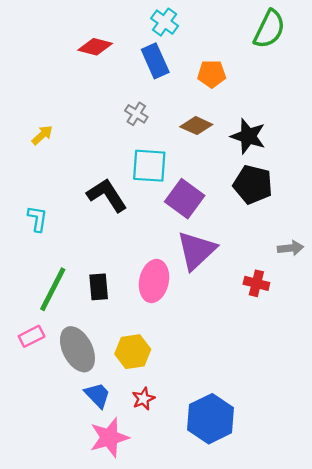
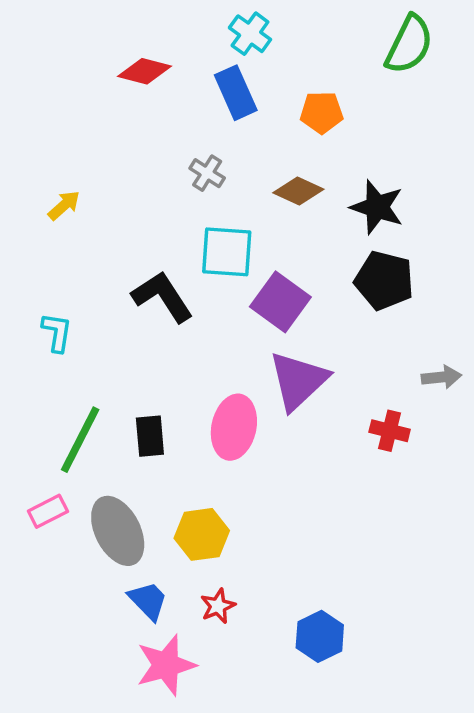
blue hexagon: (210, 419) -> (320, 636), size x0.7

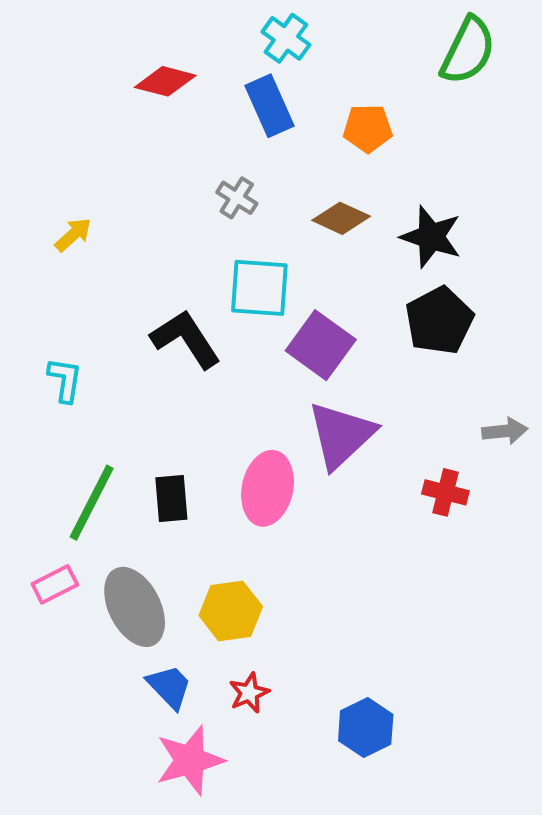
black pentagon: (384, 280) -> (439, 321), turned 30

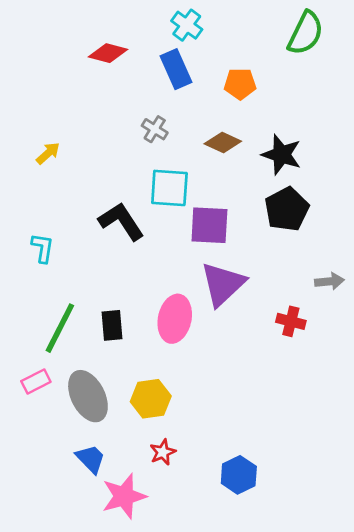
purple square: (321, 345) -> (209, 225), turned -33
blue trapezoid: (169, 687) -> (91, 459), moved

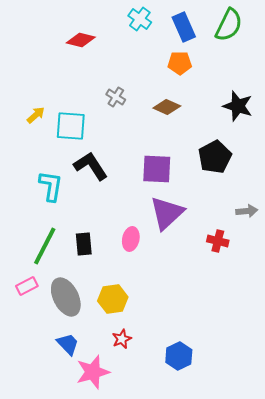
blue rectangle: (176, 69) -> (184, 27), moved
black star: (281, 155) -> (238, 106), moved
cyan square: (169, 188) -> (71, 126), moved
cyan L-shape: (43, 248) -> (51, 186), moved, size x1.4
pink ellipse: (175, 319) -> (131, 239), size x0.7

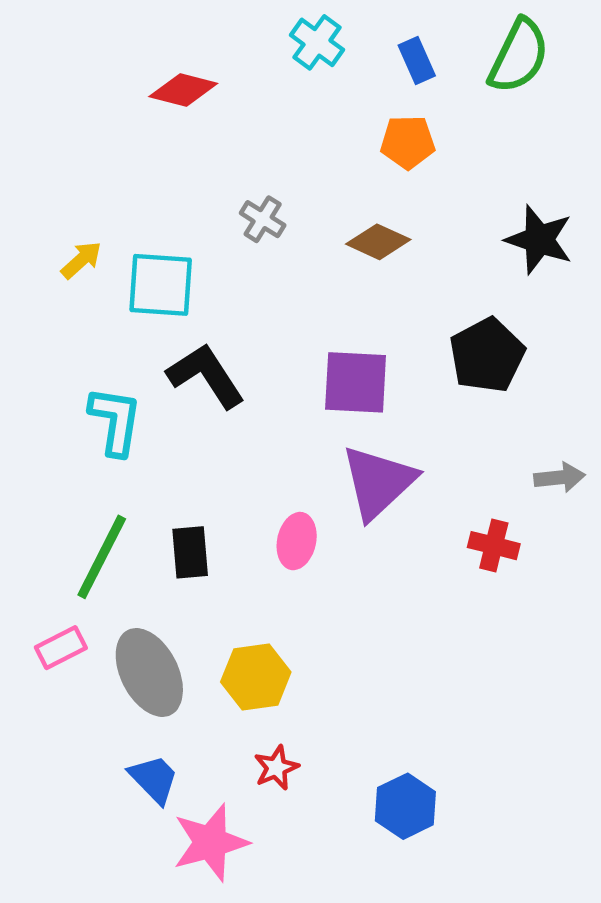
blue rectangle: (184, 27) -> (417, 61), size x0.7

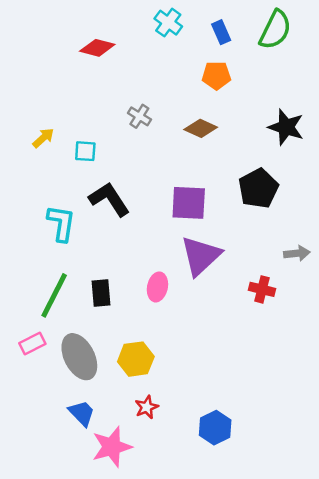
cyan square: (161, 285) -> (85, 151), size x0.6

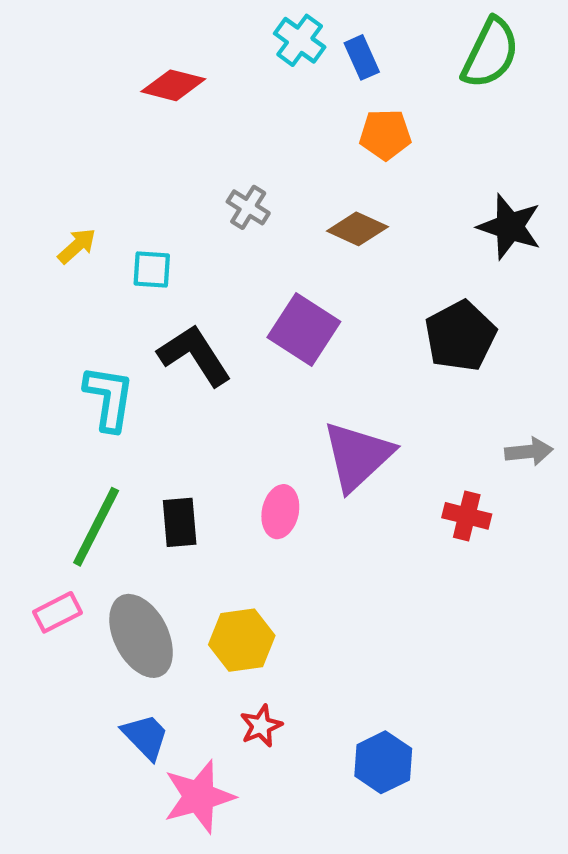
blue rectangle: (221, 32) -> (362, 57), moved
purple square: (189, 203) -> (304, 330), moved, turned 30

